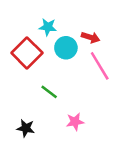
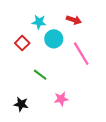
red arrow: (91, 37) -> (74, 20), moved
red square: (27, 53) -> (22, 43), size x0.6

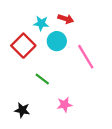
red arrow: (74, 20) -> (66, 19), moved
red square: (22, 43) -> (23, 46), size x1.5

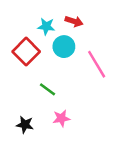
pink star: (65, 105) -> (61, 118), moved

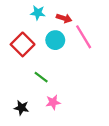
cyan star: (46, 26) -> (38, 13), moved
pink line: (97, 64) -> (84, 37), moved

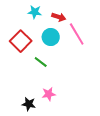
green line: (41, 77) -> (41, 62), moved
black star: (21, 108) -> (29, 104), moved

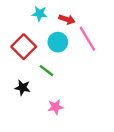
black star: (29, 104) -> (23, 88), moved

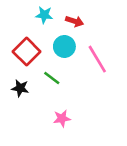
pink line: (87, 39) -> (97, 59), moved
black star: (23, 88) -> (20, 88), moved

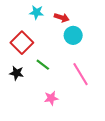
cyan circle: (64, 46) -> (73, 35), moved
pink line: (97, 59) -> (80, 74), moved

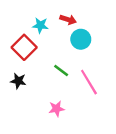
cyan star: (36, 12) -> (40, 25), moved
green line: (43, 65) -> (61, 70), moved

